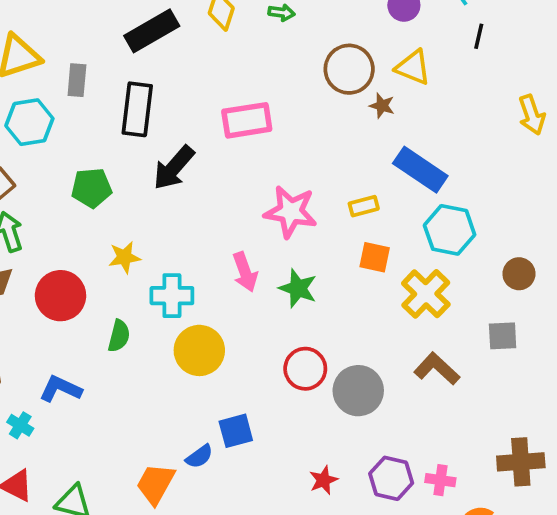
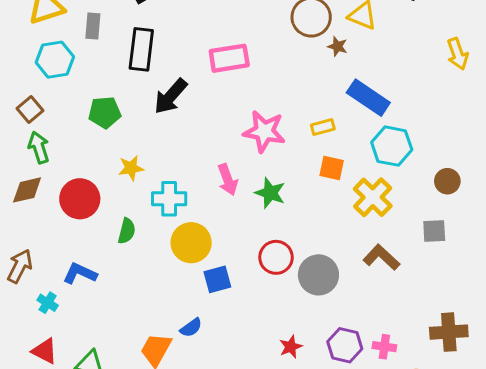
blue square: (236, 431) -> (217, 279), moved

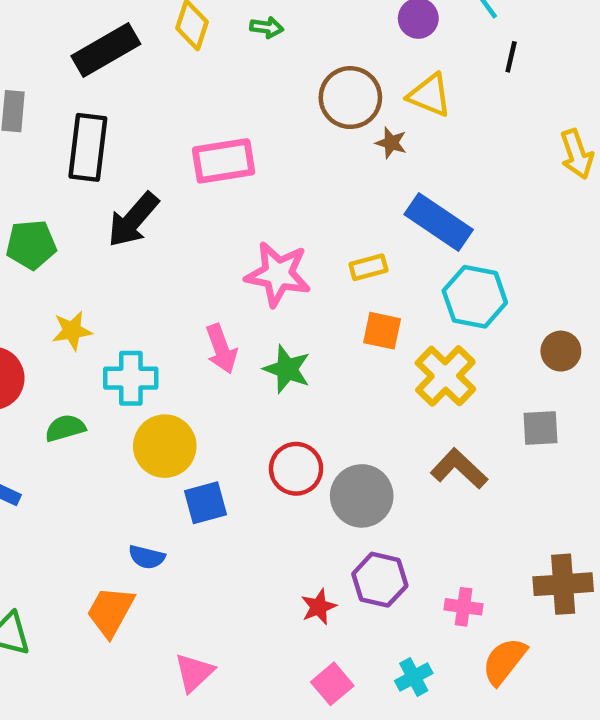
green semicircle: (127, 231) -> (65, 428), turned -120
blue semicircle: (191, 328) -> (147, 557), moved, turned 50
purple hexagon: (345, 345) -> (380, 580), moved

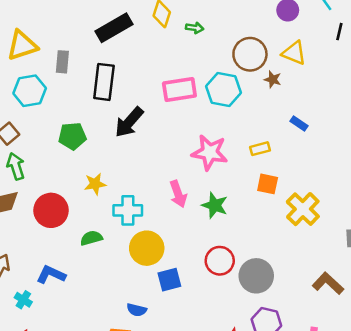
green arrow: (267, 27) -> (195, 28), moved
blue rectangle: (439, 222) -> (299, 123), size x0.5
cyan hexagon: (475, 297) -> (223, 89), moved
brown L-shape: (459, 469) -> (328, 283), moved

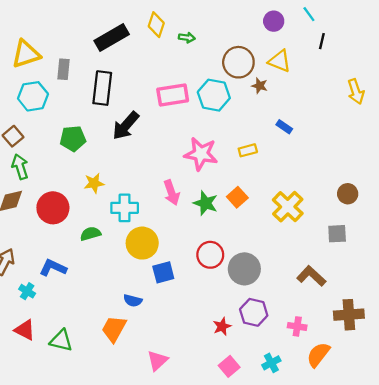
orange square: (268, 184) -> (237, 197), moved, turned 36

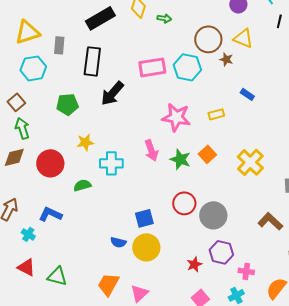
yellow circle: (142, 243) -> (146, 247), moved
pink cross: (297, 326) -> (246, 271), moved
orange trapezoid: (114, 329) -> (108, 284), moved

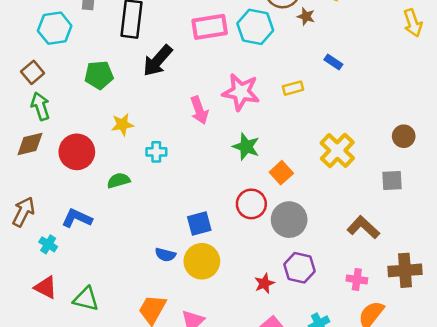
pink arrow: (151, 150) -> (199, 110), moved
orange square: (207, 154) -> (281, 173), moved
cyan cross: (111, 163) -> (156, 152), size x0.7
pink cross: (246, 271) -> (357, 279), moved

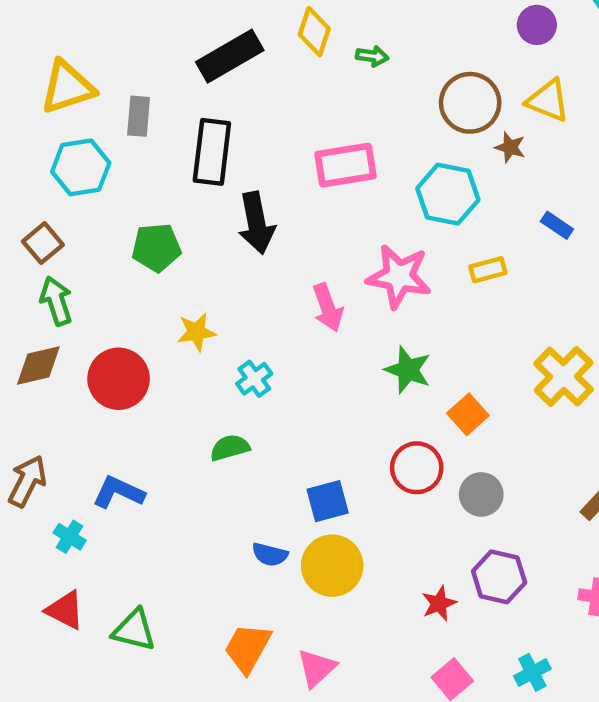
cyan hexagon: (255, 27) -> (448, 194), moved
black arrow: (158, 61) -> (256, 223), turned -52
cyan cross: (156, 152) -> (254, 379), turned -36
green semicircle: (119, 181) -> (230, 448), moved
gray circle: (289, 220) -> (481, 494), size x0.7

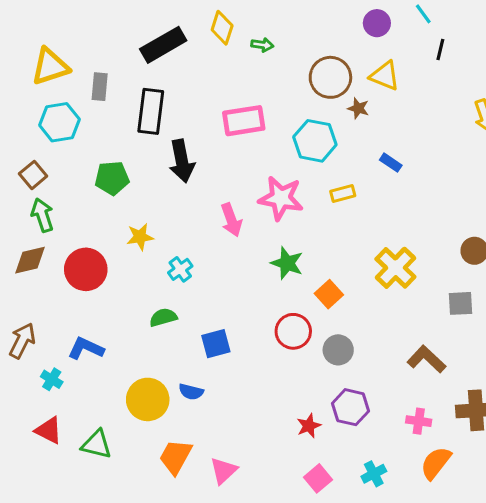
blue square: (328, 501) -> (216, 344), moved
yellow circle: (332, 566) -> (148, 399), moved

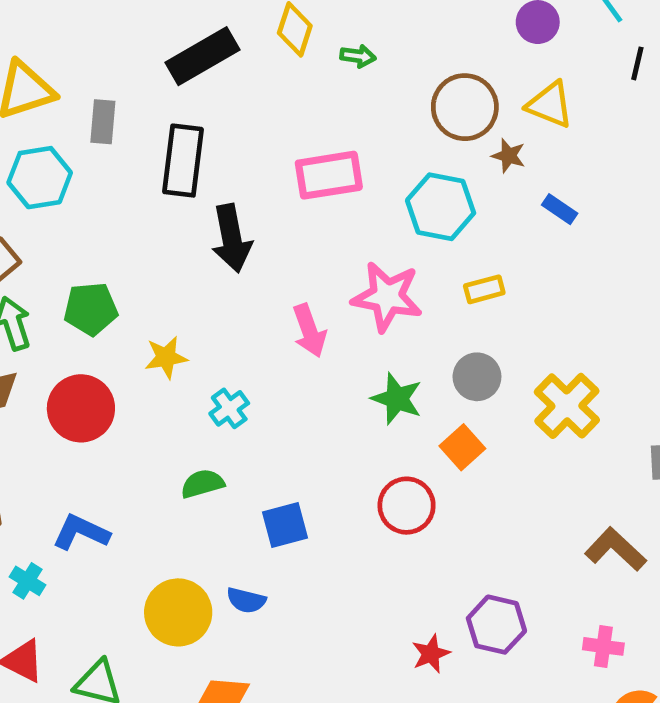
blue rectangle: (391, 163) -> (560, 209), moved
green pentagon: (112, 178) -> (91, 309), moved
gray circle: (338, 350) -> (477, 377), moved

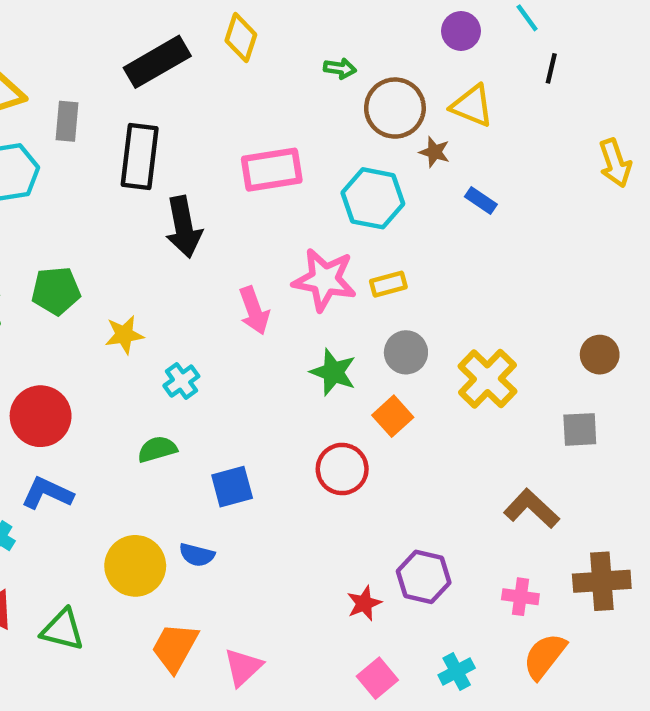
green arrow: (358, 56) -> (340, 68), moved
yellow rectangle: (484, 289) -> (388, 284), moved
red circle: (81, 408) -> (41, 416), moved

